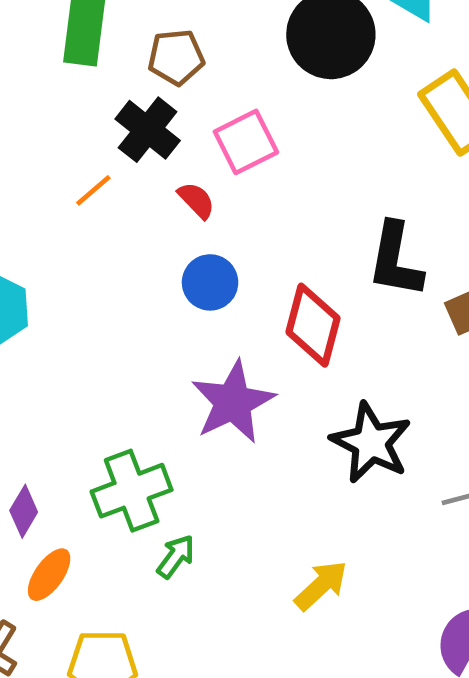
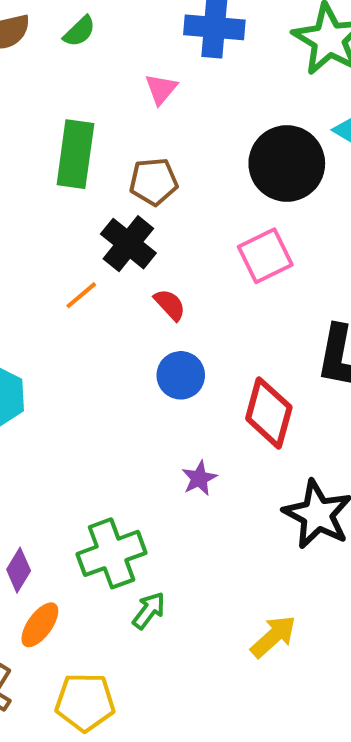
pink square: (246, 142) -> (265, 256), moved
purple star: (233, 402) -> (199, 478), size x0.5

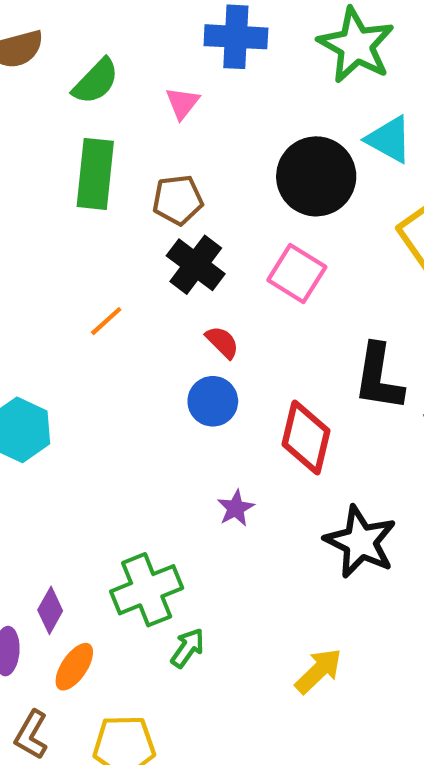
green semicircle: (79, 31) -> (96, 81), moved, size x1.4
black cross: (128, 244) -> (196, 265), moved
pink square: (265, 256) -> (297, 274), turned -30
red semicircle: (170, 305) -> (222, 342), moved

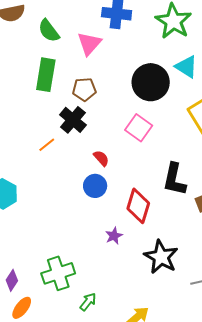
green semicircle: (96, 81) -> (49, 31), turned 95
pink triangle: (182, 103) -> (89, 44), size x1.5
black cross: (196, 265) -> (73, 120), moved
purple star: (236, 508) -> (114, 236), moved
green arrow: (188, 648) -> (88, 302), moved

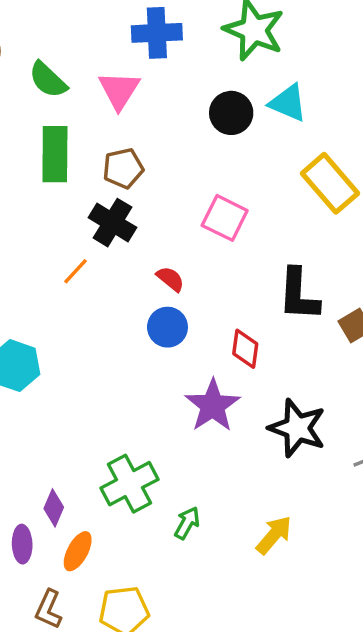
black circle: (151, 82) -> (231, 113), moved, size x0.7
red diamond: (138, 206) -> (245, 349), size x0.7
purple star: (114, 236) -> (213, 406), size x1.8

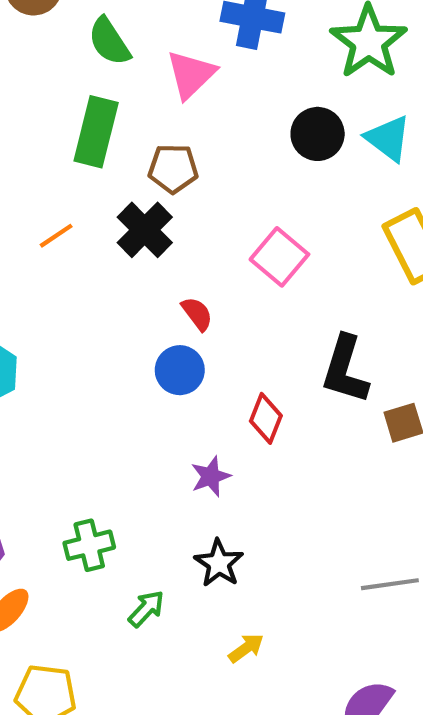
orange line: (76, 271) -> (56, 236), moved
purple star: (213, 406) -> (211, 476), size x0.6
black star: (297, 428) -> (219, 563), moved, size x0.7
green cross: (129, 484) -> (89, 545), size x0.7
yellow arrow: (274, 535) -> (246, 648), size x0.7

